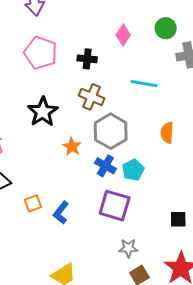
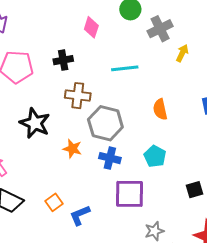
cyan pentagon: (133, 170) -> (155, 156), moved
orange square: (33, 203) -> (54, 202), moved
blue L-shape: (61, 213) -> (80, 215), turned 45

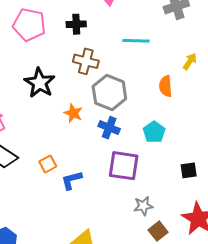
yellow arrow: (182, 53) -> (190, 61), moved

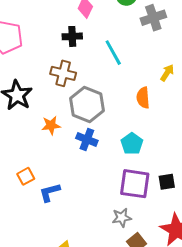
black cross: (76, 24) -> (72, 36), moved
cyan line: (136, 41) -> (113, 53), turned 60
orange star: (73, 113) -> (51, 125), turned -30
purple square: (124, 166) -> (135, 184), moved

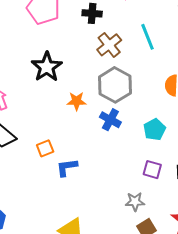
black cross: (72, 36) -> (92, 13), moved
brown cross: (63, 73) -> (109, 45), moved, turned 30
purple square: (135, 184) -> (152, 170), size x0.6

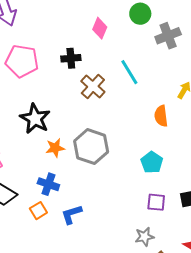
gray hexagon: (115, 85) -> (91, 147), moved
orange star: (77, 101) -> (55, 148), moved
blue cross: (110, 120) -> (48, 184), moved
orange square: (45, 148) -> (38, 211), moved

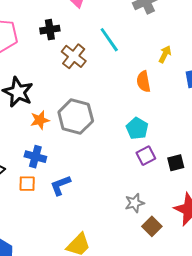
purple square: (156, 202) -> (146, 156), moved, turned -30
orange square: (38, 211) -> (27, 184), turned 36

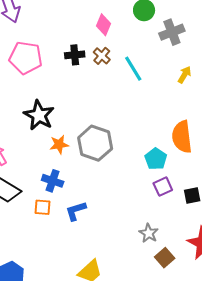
yellow arrow: (165, 54) -> (185, 75), moved
brown cross: (74, 56) -> (102, 56), moved, size x0.7
orange semicircle: (144, 82) -> (182, 137), moved, size x1.5
gray star: (135, 203) -> (149, 233), turned -30

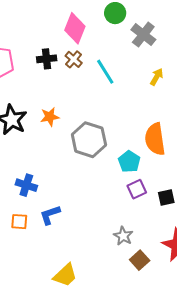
pink diamond: (104, 25) -> (75, 28), size x1.4
gray cross: (172, 32) -> (143, 35), turned -30
gray hexagon: (95, 143) -> (89, 140), moved
orange star: (59, 145) -> (50, 117), moved
orange square: (43, 207) -> (19, 222), moved

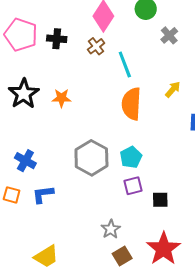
gray cross: (143, 35) -> (169, 35), size x0.7
black cross: (47, 59) -> (57, 39), moved
yellow arrow: (157, 77) -> (173, 89), moved
orange semicircle: (155, 139) -> (131, 104), moved
gray hexagon: (89, 140) -> (91, 158), moved

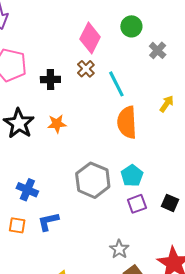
black cross: (57, 39) -> (50, 80), moved
black square: (160, 200) -> (170, 203), moved, turned 30

